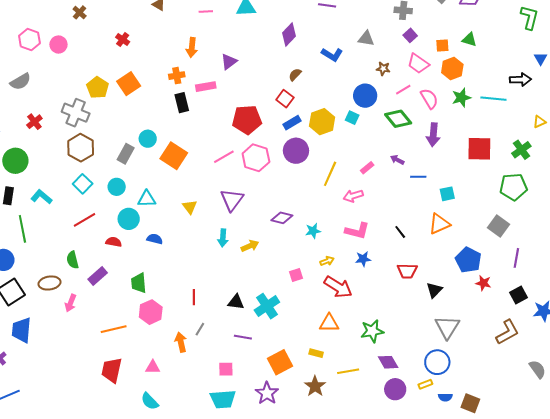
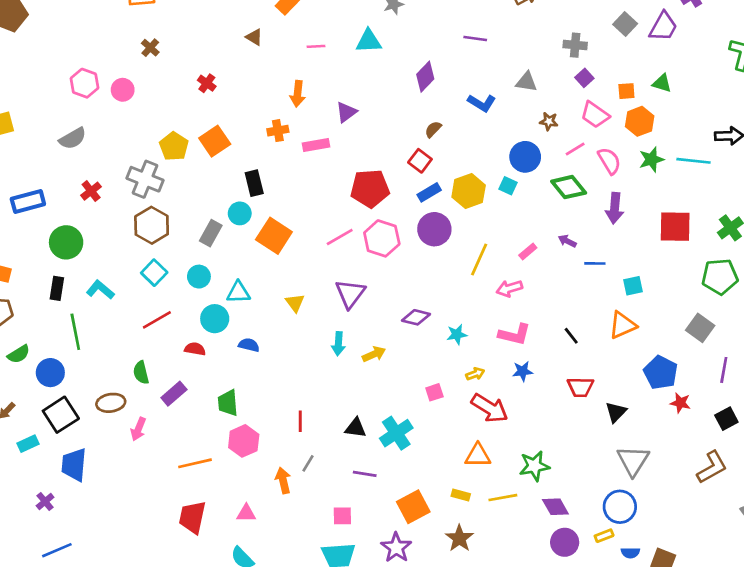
black rectangle: (182, 103) -> (254, 183), moved
yellow line: (348, 371) -> (503, 498), moved

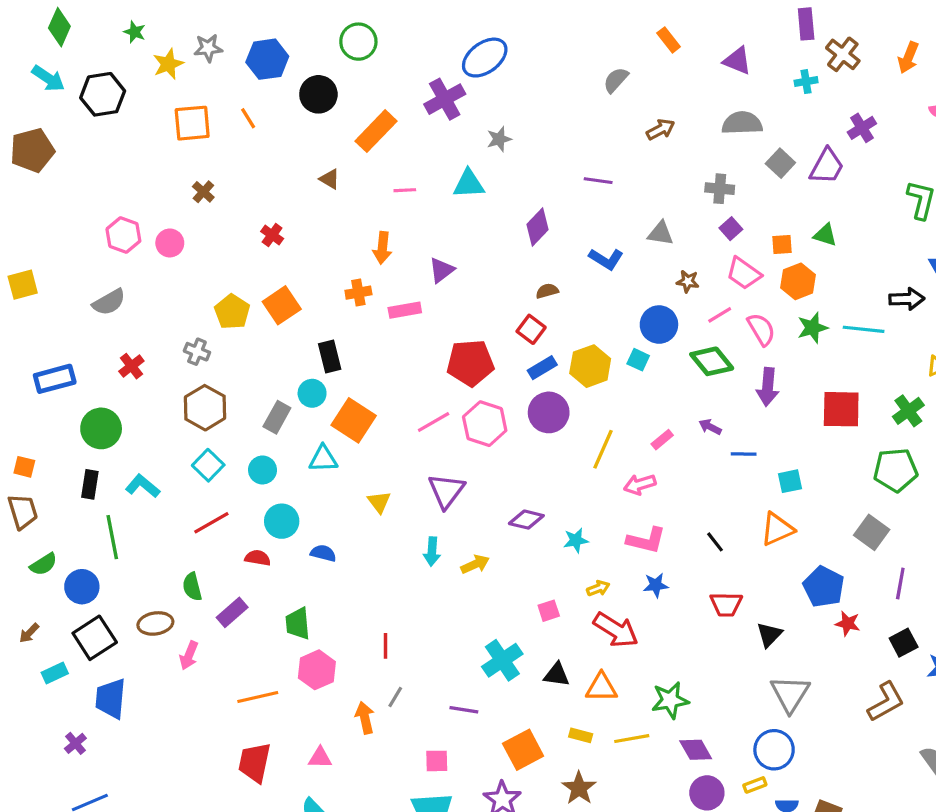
brown semicircle: (433, 129) -> (547, 291), turned 30
gray cross: (145, 179) -> (197, 352), size x0.6
cyan triangle: (238, 292) -> (323, 459), moved
black triangle: (355, 428) -> (557, 675), moved

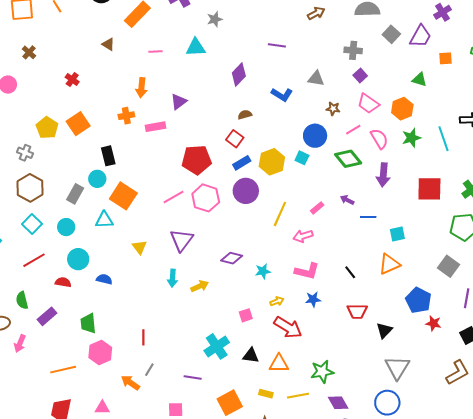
orange square: (782, 245) -> (446, 58), moved
cyan line: (864, 329) -> (444, 139), turned 65
orange arrow: (365, 718) -> (130, 383), turned -42

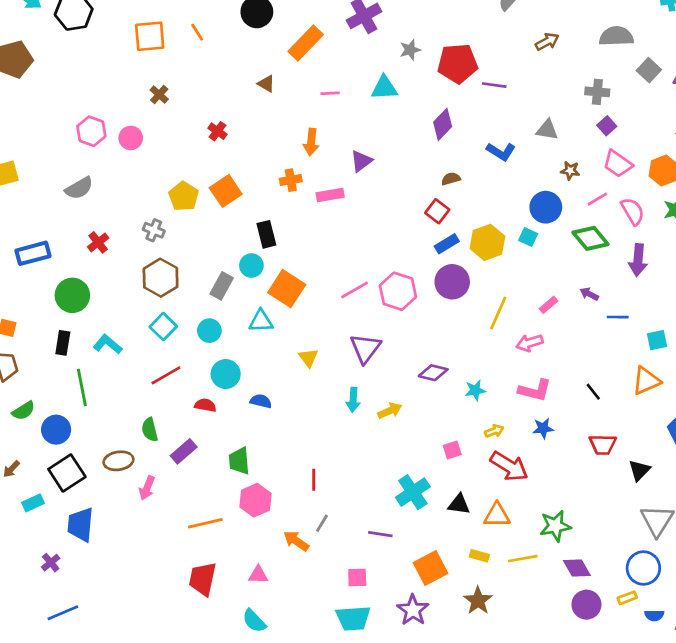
red pentagon: (197, 160) -> (458, 63), moved

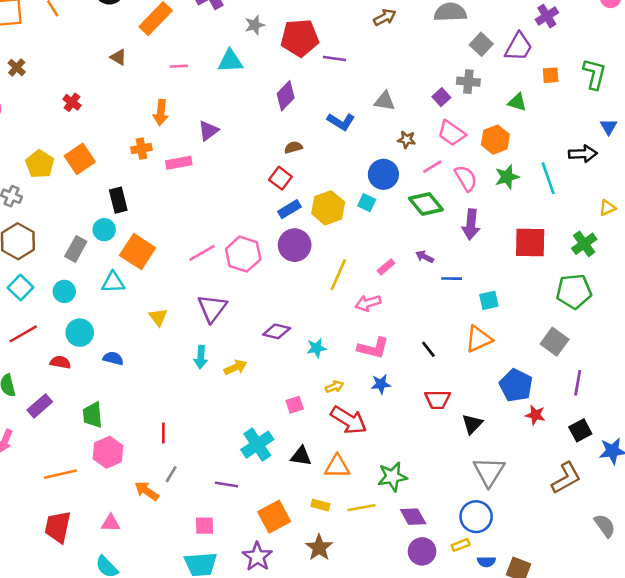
gray cross: (597, 92) -> (468, 82), moved

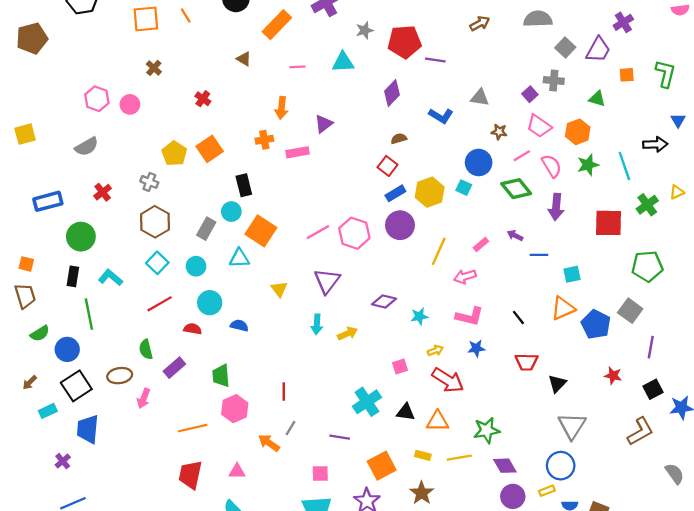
green cross: (584, 244) -> (647, 205), moved
blue pentagon: (516, 385) -> (596, 324), moved

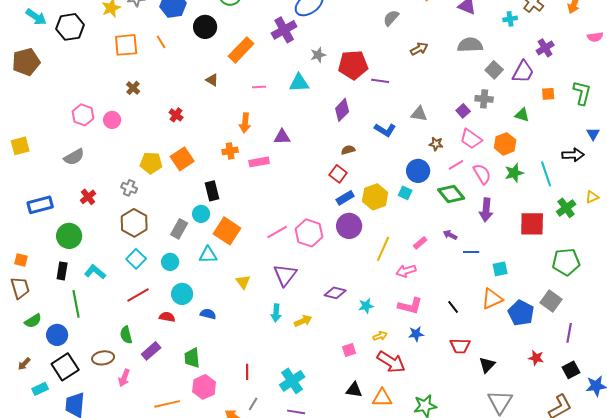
purple triangle: (324, 124) -> (282, 137), turned 36
yellow pentagon: (174, 153) -> (151, 163), turned -30
cyan cross: (367, 402) -> (292, 381), moved

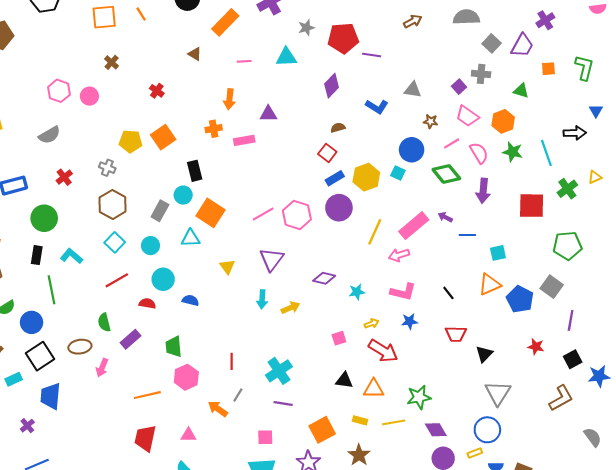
green star: (514, 173) -> (513, 152), turned 30
pink rectangle: (420, 243) -> (414, 226), size x2.0

